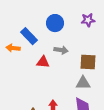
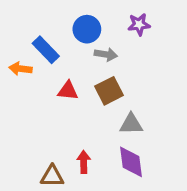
gray arrow: (61, 50) -> (106, 54), moved
brown square: (88, 62) -> (109, 91), moved, turned -30

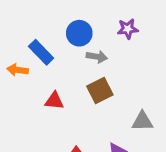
red triangle: (68, 91) -> (54, 101), moved
gray triangle: (131, 124) -> (142, 121), moved

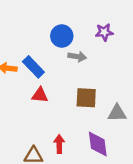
blue rectangle: (41, 52) -> (33, 67), moved
brown square: (100, 90) -> (86, 98), moved, turned 30

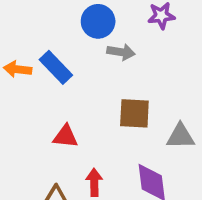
red triangle: (40, 95) -> (65, 136), moved

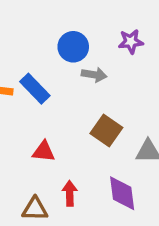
brown square: (134, 113) -> (106, 130), turned 32

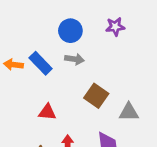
gray arrow: (94, 75) -> (74, 59), moved

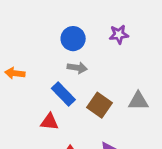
blue rectangle: (41, 63) -> (63, 94), moved
gray triangle: (129, 112) -> (138, 101), moved

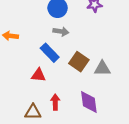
gray triangle: (138, 101) -> (102, 68), moved

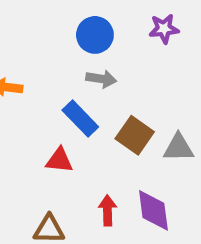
red arrow: (55, 102) -> (107, 210), moved

